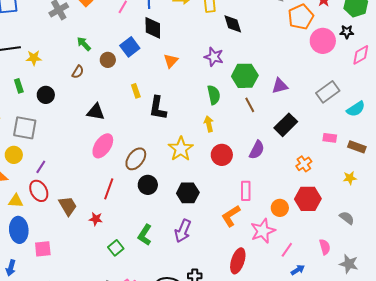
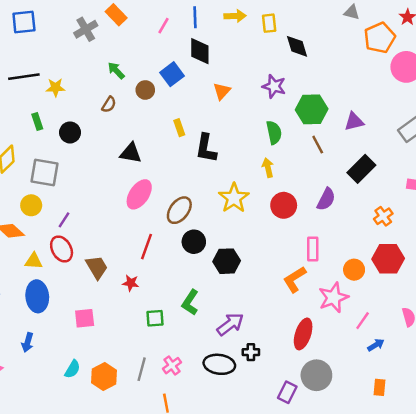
black hexagon: (188, 193) -> (227, 261), moved
purple arrow: (183, 231) -> (230, 324), moved, turned -150
green square: (116, 248) -> (155, 318), turned 35
pink square: (43, 249) -> (85, 318), moved

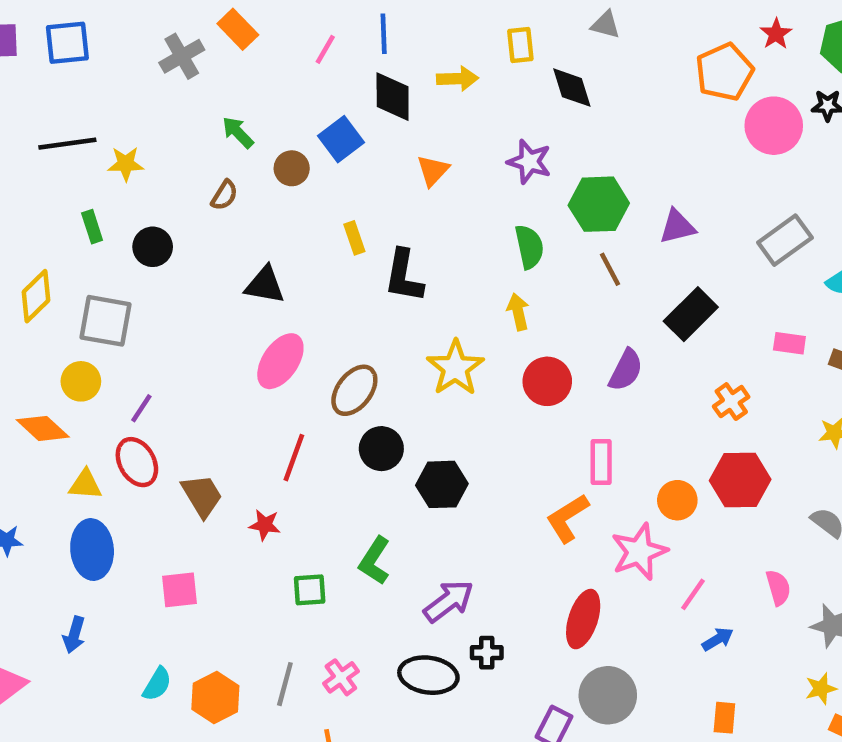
gray triangle: (352, 12) -> (606, 25), moved
yellow arrow: (235, 16) -> (458, 79), moved

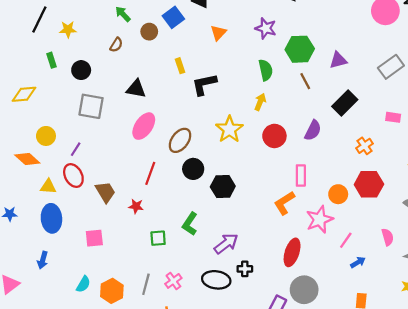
black line: (67, 144) -> (39, 20), turned -56
black L-shape: (404, 276) -> (204, 84), turned 68
yellow diamond: (36, 296) -> (24, 94), turned 40
yellow arrow: (518, 312) -> (260, 102), turned 35
gray square: (106, 321) -> (91, 106), moved

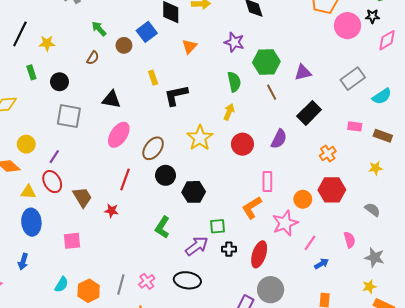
green square: (158, 238) -> (218, 226), moved
black cross: (245, 269) -> (229, 249), moved

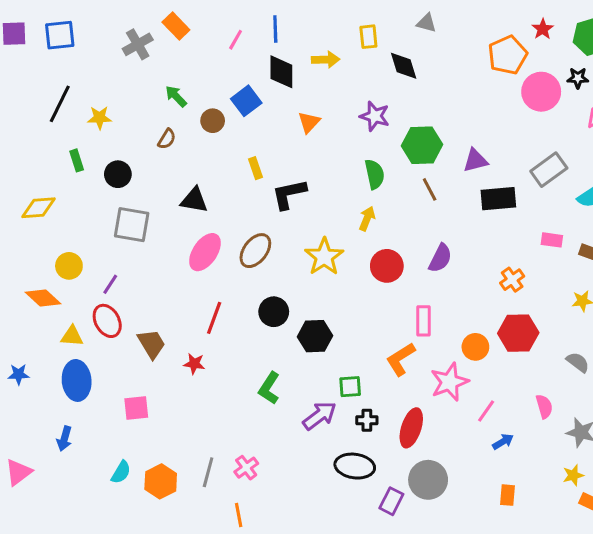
black rectangle: (309, 113) -> (498, 199), moved, turned 40
brown ellipse: (153, 148) -> (255, 251), moved
black ellipse: (187, 280) -> (355, 466), moved

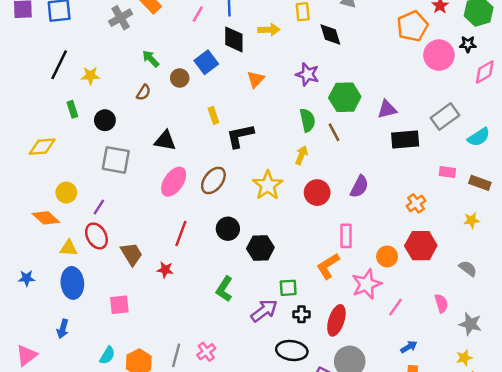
brown line: (430, 189) -> (334, 132), moved
blue arrow: (503, 442) -> (409, 347), moved

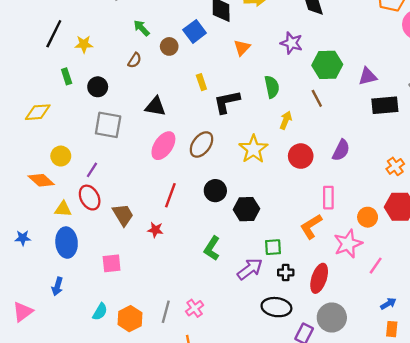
green semicircle: (307, 120) -> (272, 87), moved

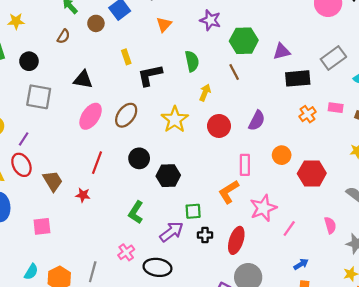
orange cross: (395, 166) -> (308, 114), moved
orange circle: (368, 217) -> (282, 155), moved
black ellipse: (276, 307) -> (157, 267), moved
pink cross: (195, 308) -> (126, 252), moved

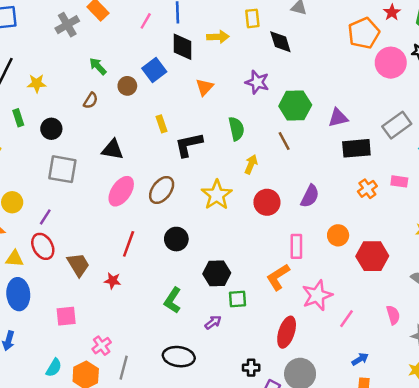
black hexagon: (168, 176) -> (217, 273), moved
purple arrow: (172, 232) -> (213, 322), size x0.6
black cross: (205, 235) -> (251, 368), moved
pink cross: (126, 252) -> (102, 346), moved
black ellipse: (157, 267) -> (179, 357), moved

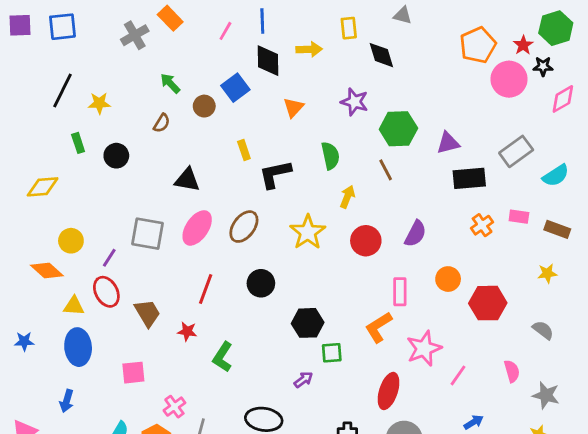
red star: (392, 12) -> (523, 45), moved
gray square: (62, 169) -> (148, 234), moved
green L-shape: (173, 300) -> (223, 357), moved

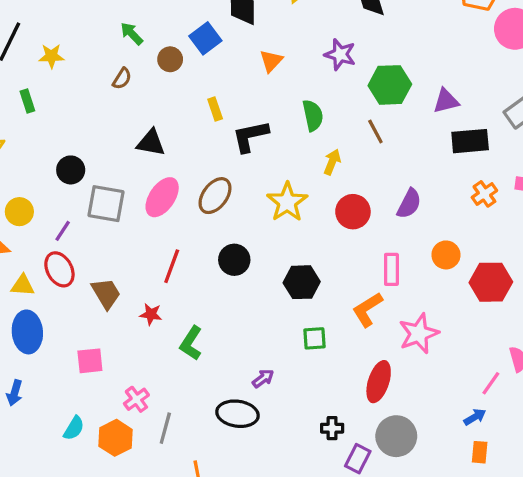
black circle: (116, 156) -> (71, 170), moved
black hexagon: (308, 323) -> (302, 282), moved
pink line: (458, 375) -> (491, 383), moved
purple arrow: (303, 380) -> (263, 378), moved

